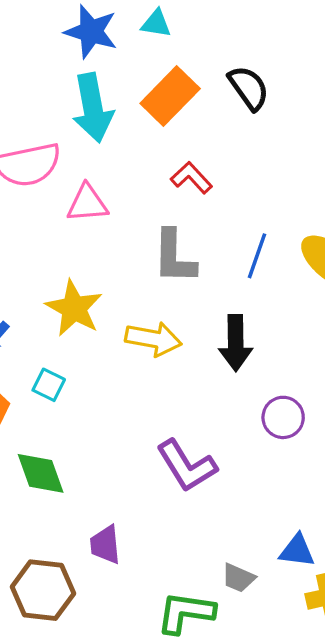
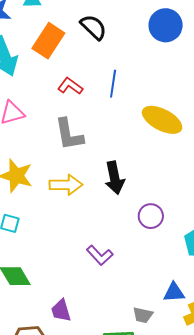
blue line: (257, 256) -> (113, 84), moved
purple L-shape: (187, 466) -> (100, 255), size x0.7

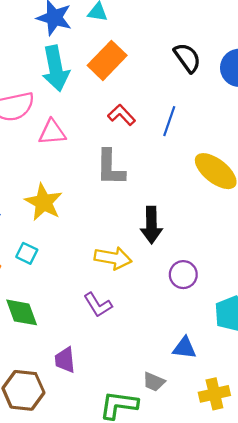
black semicircle: (93, 27) -> (187, 58), moved
yellow arrow: (66, 185) -> (113, 258), moved
purple L-shape: (100, 255) -> (98, 305), moved
blue triangle: (174, 292) -> (184, 348), moved

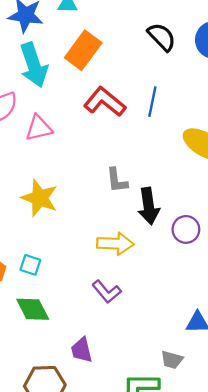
red L-shape: (122, 115) -> (105, 102), size x1.5
gray L-shape: (110, 168) -> (117, 180), moved, size x0.7
cyan square: (27, 253) -> (30, 265), moved
purple circle: (183, 275) -> (186, 229), moved

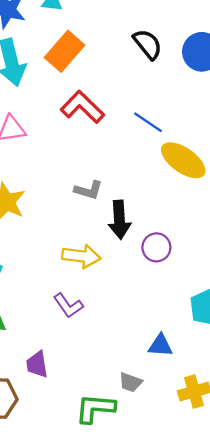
blue line: (152, 102) -> (148, 122), moved, turned -72
gray L-shape: (117, 180) -> (88, 190), turned -72

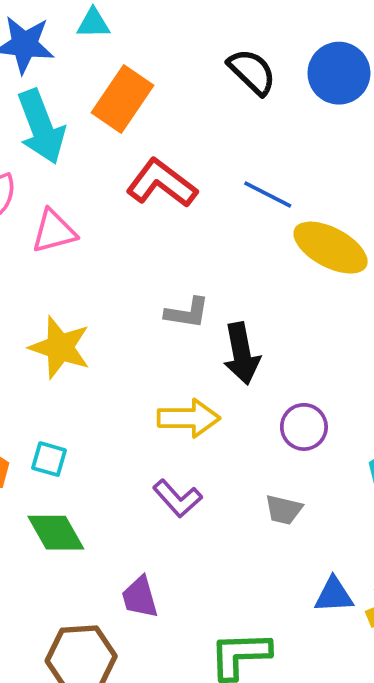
purple circle: (156, 247) -> (304, 427), moved
blue triangle: (160, 345) -> (334, 595), moved
gray trapezoid: (130, 382) -> (284, 510), moved

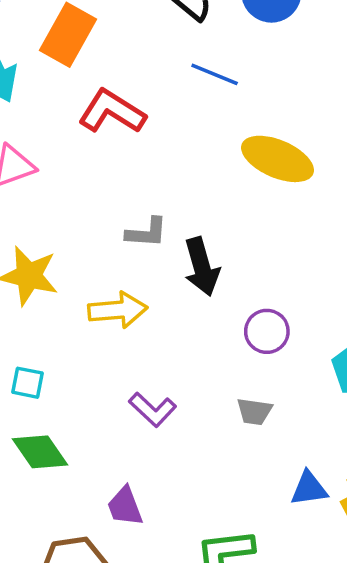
blue line: (268, 195) -> (215, 74), moved
yellow arrow: (189, 418) -> (118, 310), moved

